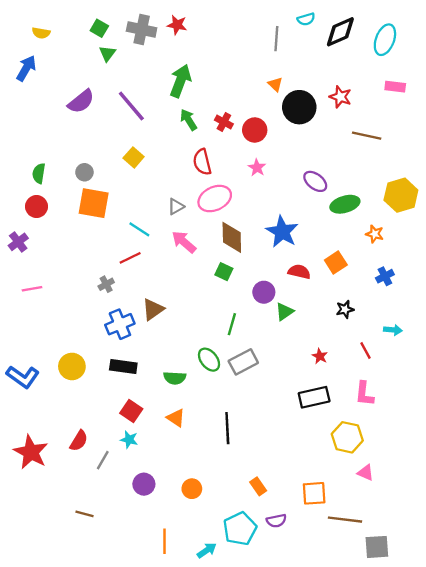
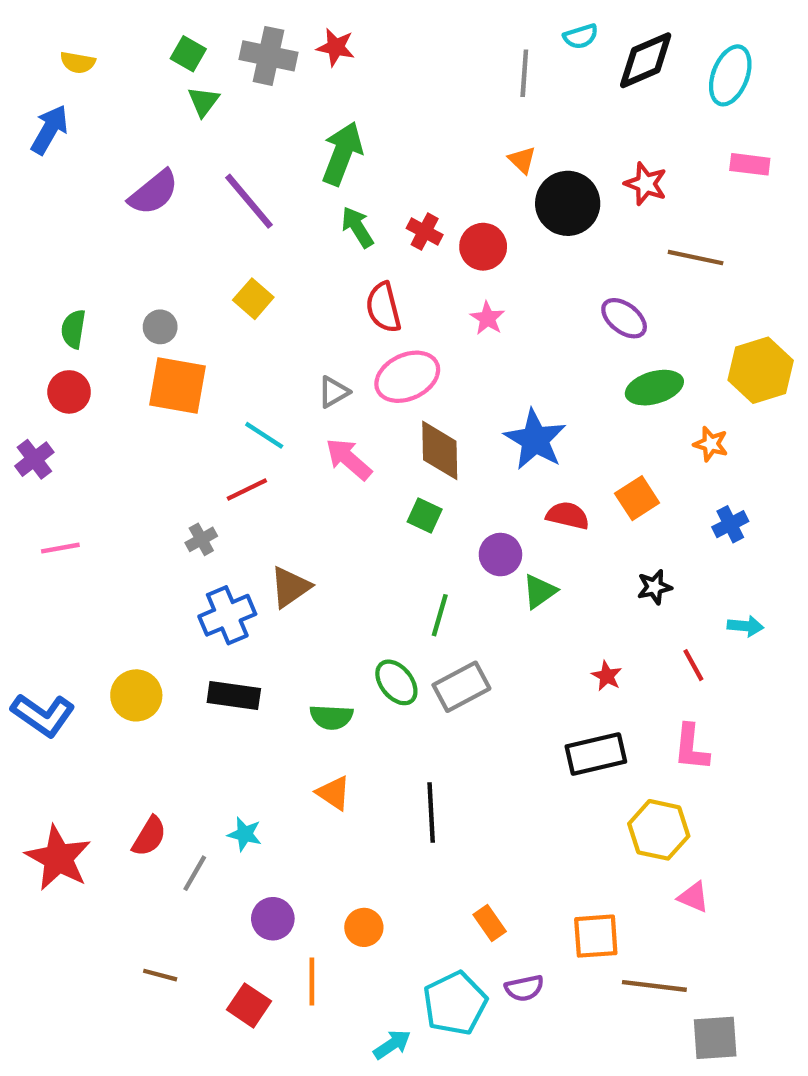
purple ellipse: (315, 181) -> (624, 318), moved
red square: (131, 411) -> (249, 1005), moved
orange line: (164, 541) -> (312, 982), moved

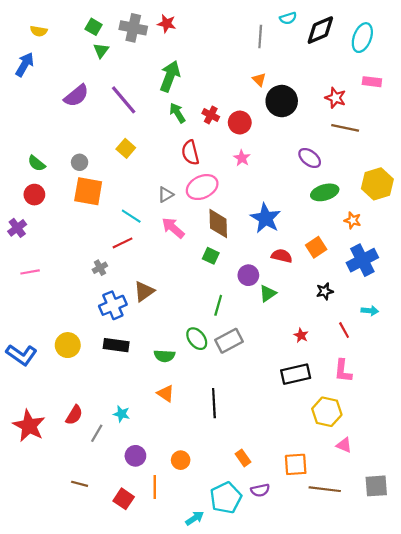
red star: (646, 184) -> (335, 98), moved
green semicircle: (73, 329) -> (37, 163), turned -60
blue cross: (730, 524) -> (362, 260), size x1.8
gray square: (715, 1038) -> (376, 486), moved

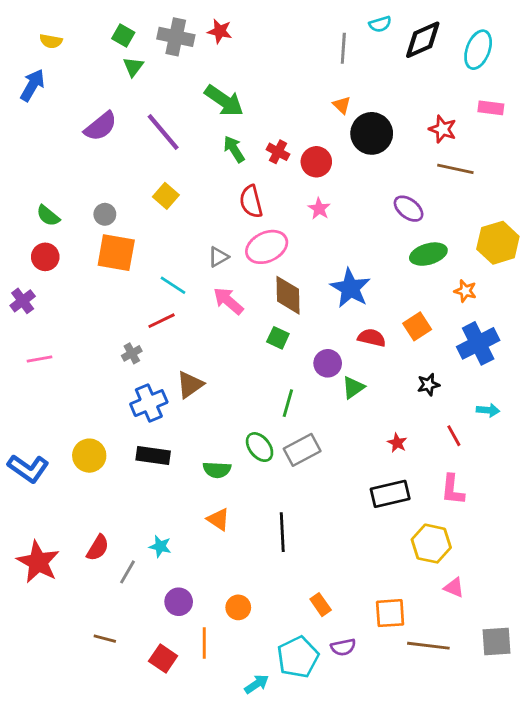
green arrow: (170, 76) -> (224, 101), turned 104

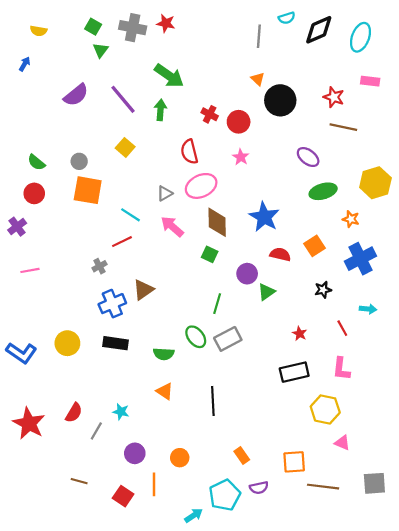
blue arrow: (32, 85) -> (25, 64), size x0.6
green arrow: (234, 149) -> (160, 110), moved, turned 36

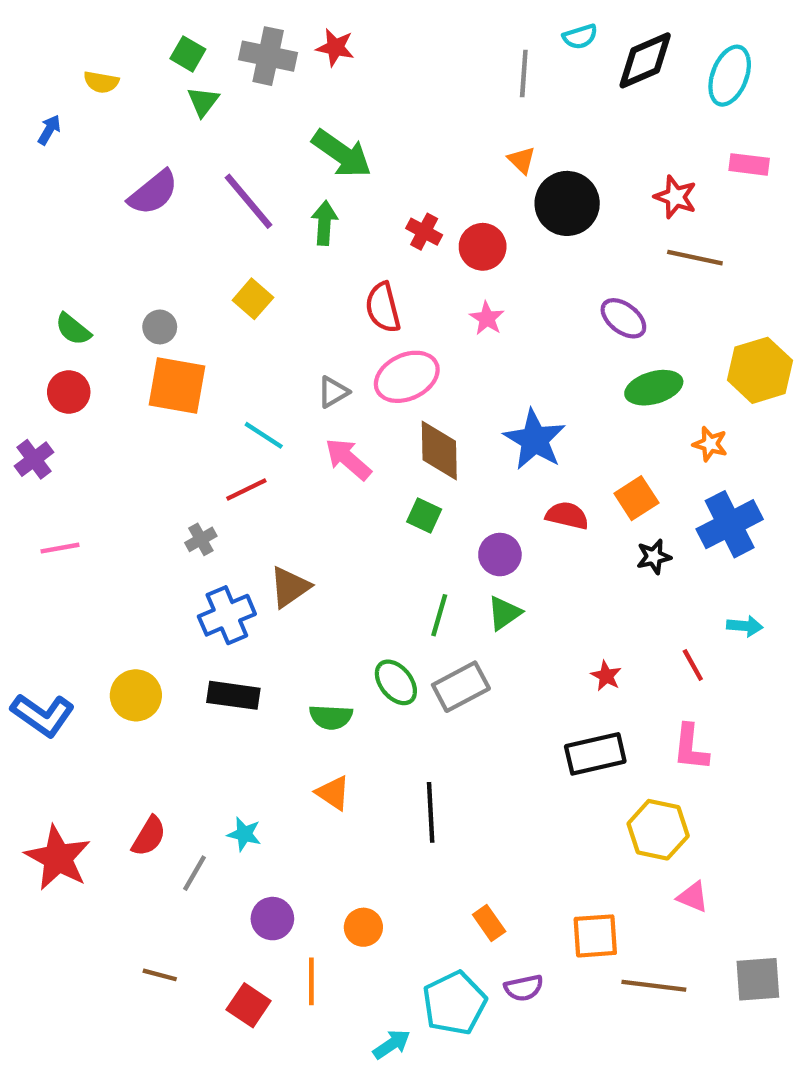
yellow semicircle: (39, 31) -> (101, 82), moved
black star: (323, 290) -> (654, 557), moved
green triangle: (266, 292) -> (504, 613), moved

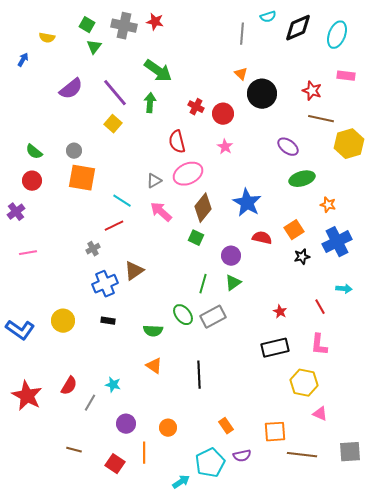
yellow square: (253, 299) -> (113, 124), moved
yellow hexagon: (760, 370) -> (349, 144), moved
brown diamond: (439, 450) -> (203, 208), turned 40
black rectangle: (233, 695) -> (108, 321), size x0.6

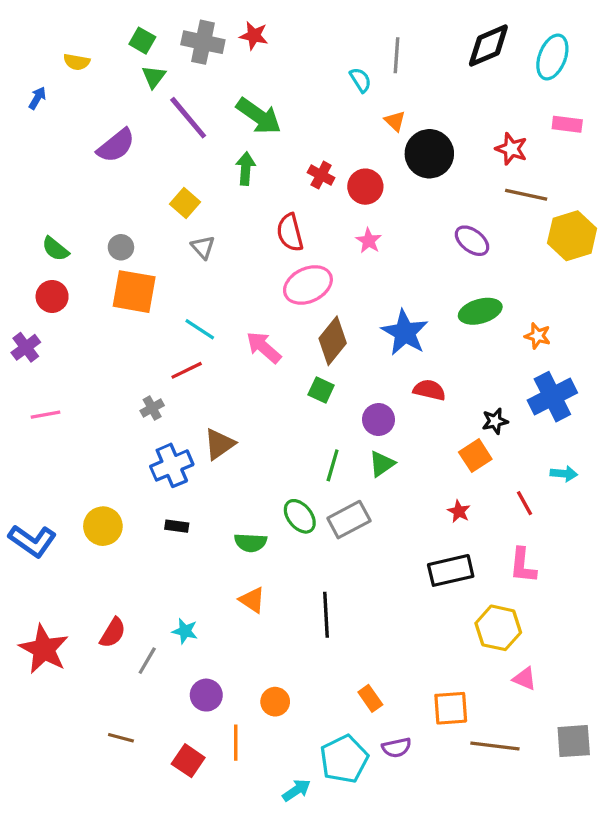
cyan semicircle: (268, 17) -> (360, 80), moved, turned -105
purple line: (115, 93) -> (188, 118), moved
green ellipse: (302, 179) -> (480, 311), moved
gray triangle: (154, 181) -> (203, 247), moved, turned -42
orange square: (294, 230) -> (475, 456), moved

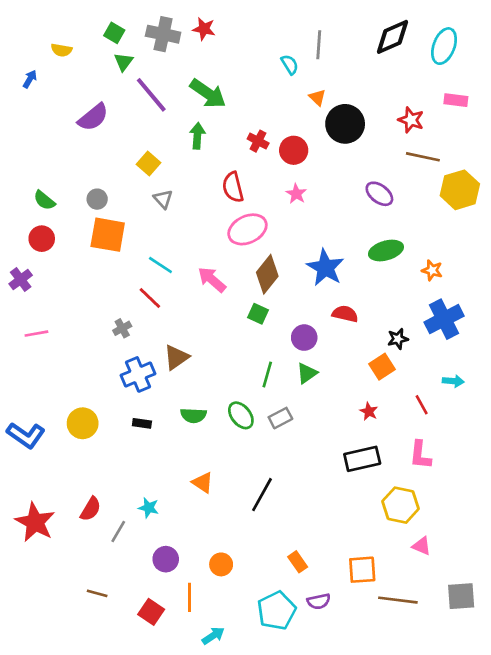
red line: (187, 370) -> (150, 298), turned 70
gray rectangle: (349, 520) -> (280, 418), size x0.7
green semicircle: (251, 543) -> (193, 415), moved
black line: (326, 615) -> (262, 495), turned 32
cyan arrow: (296, 790) -> (213, 636), moved

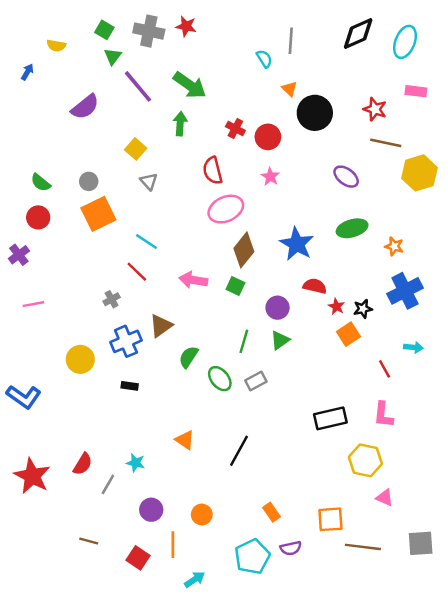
orange square: (108, 235) -> (98, 214), turned -36
pink arrow: (212, 280) -> (193, 280), moved, turned -32
red star: (369, 411) -> (336, 306), moved
green semicircle: (193, 415) -> (189, 357), moved, turned 120
yellow circle: (83, 423) -> (80, 359), moved

